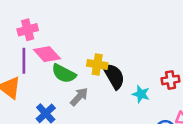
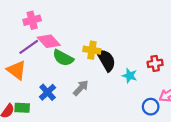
purple line: (24, 61) -> (29, 47), turned 55
gray arrow: (79, 97) -> (81, 88), moved

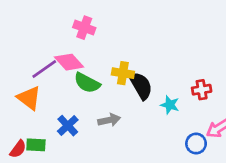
pink cross: (32, 20) -> (84, 28), moved, turned 35
gray arrow: (81, 88) -> (109, 120), turned 35

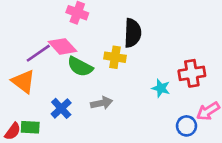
black semicircle: (141, 86) -> (133, 33), moved, turned 32
red cross: (202, 90) -> (192, 73), size x1.4

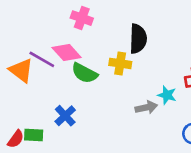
purple line: (38, 53) -> (42, 59), turned 65
orange triangle: (23, 81) -> (21, 70), moved
gray arrow: (102, 103) -> (146, 107), moved

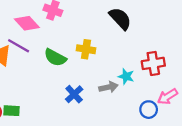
black semicircle: (138, 39) -> (120, 19), moved, turned -45
pink diamond: (67, 52) -> (27, 23), moved
blue cross: (65, 116) -> (74, 94), moved

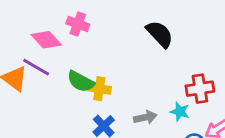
yellow cross: (86, 49) -> (99, 89), moved
cyan star: (126, 76) -> (180, 112), moved

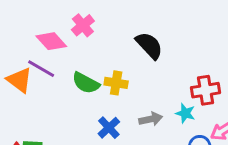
pink cross: (78, 24) -> (83, 25), turned 30
black semicircle: (160, 34) -> (149, 45), moved
yellow cross: (99, 89) -> (116, 83), moved

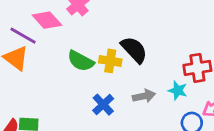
black semicircle: (149, 45) -> (134, 50), moved
purple line: (41, 69) -> (23, 36), moved

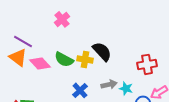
pink diamond: (47, 20) -> (40, 63), moved
cyan star: (178, 90) -> (126, 88), moved

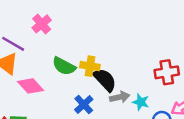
pink cross: (62, 19) -> (42, 24), moved
black semicircle: (102, 51) -> (105, 80), moved
pink diamond: (40, 63) -> (30, 86), moved

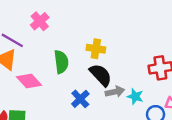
green semicircle: (64, 66) -> (61, 62), turned -125
yellow cross: (90, 66) -> (96, 49), moved

